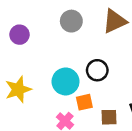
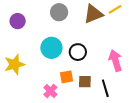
cyan circle: (66, 81) -> (51, 48), moved
brown square: (109, 117) -> (85, 82), moved

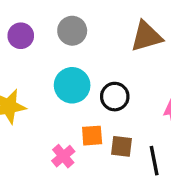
gray circle: (59, 12) -> (72, 31), moved

